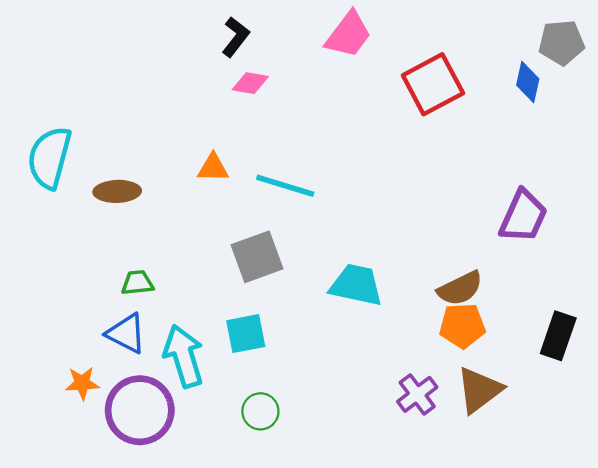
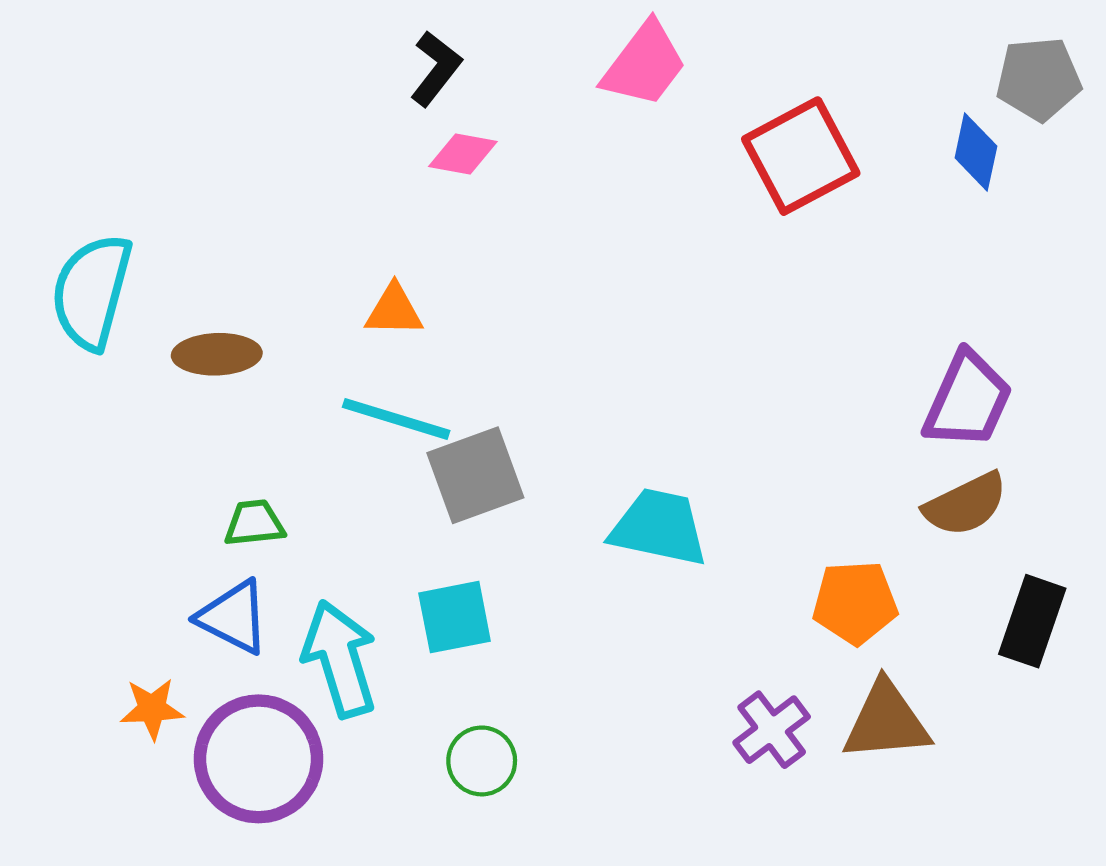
cyan line: (285, 186) -> (396, 419), moved
brown semicircle: (460, 288) -> (966, 504), moved
brown triangle: (479, 390) -> (886, 721), turned 32

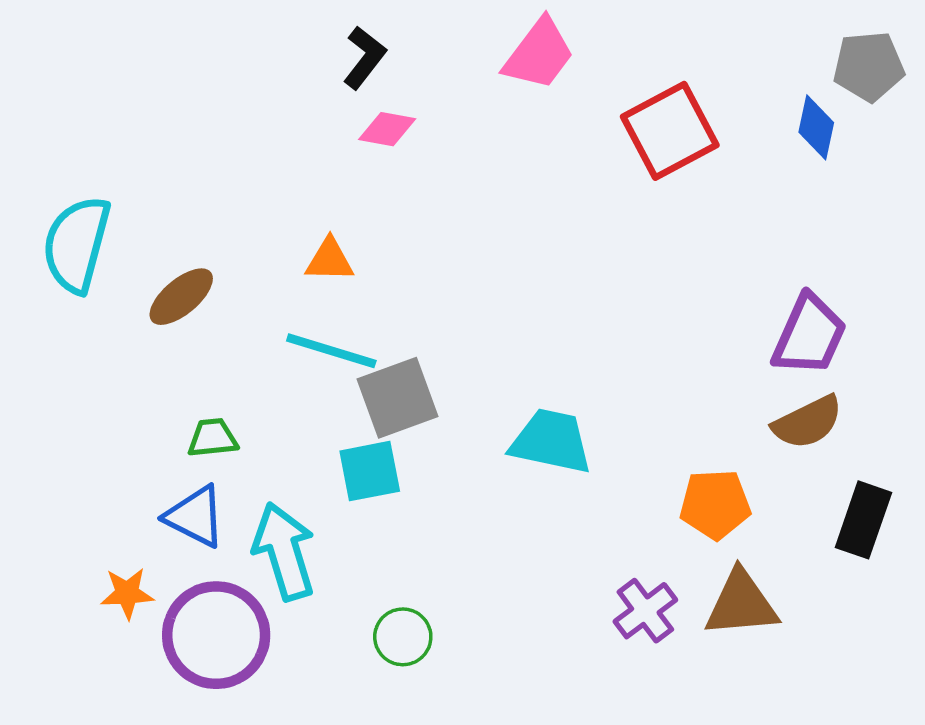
brown ellipse: (217, 354) -> (181, 297), turned -38
cyan square: (455, 617) -> (370, 471), moved

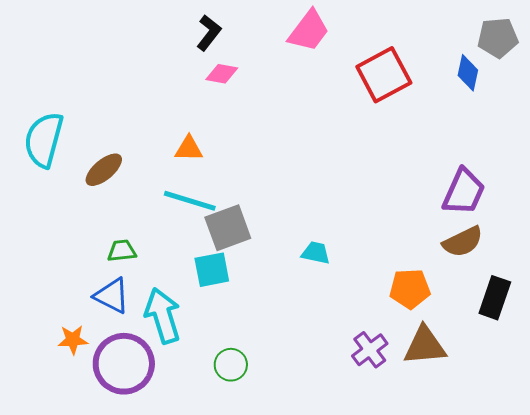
cyan trapezoid: (551, 441) -> (316, 253), size x0.6

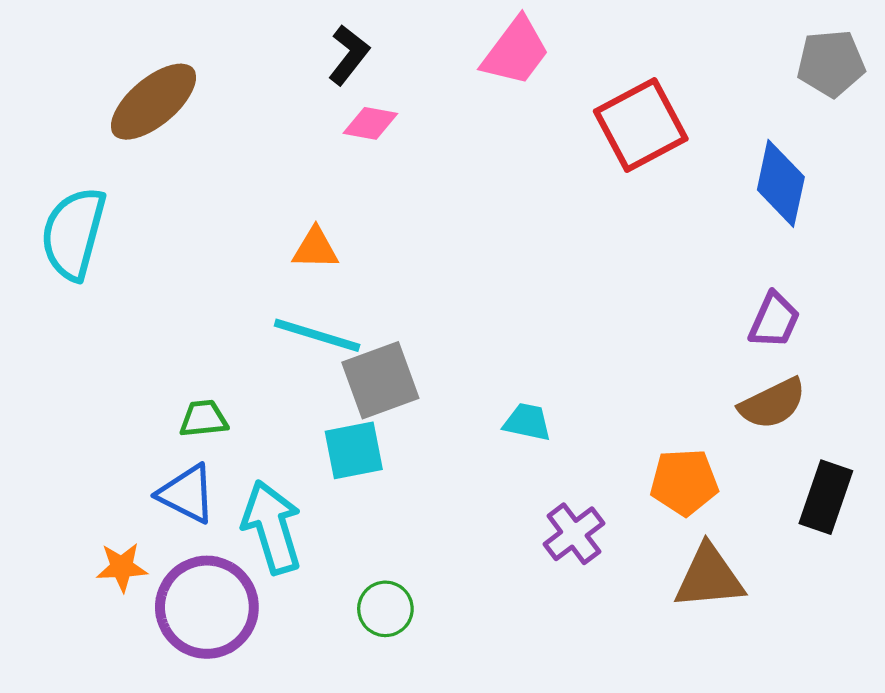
blue diamond: (468, 73) -> (781, 183), moved, size x1.4
brown ellipse: (104, 170) -> (153, 102), moved, size x1.4
purple trapezoid: (464, 192) -> (774, 320), size x0.7
purple cross: (370, 350) -> (574, 534), moved

